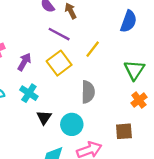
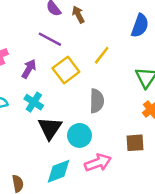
purple line: (59, 34) -> (50, 39), moved
black triangle: (44, 117) -> (50, 128), size x1.5

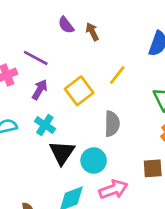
purple line: (50, 39) -> (36, 58), moved

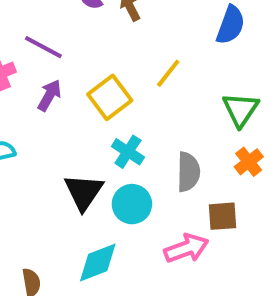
gray semicircle: (112, 124) -> (188, 172), moved
cyan cross: (45, 125) -> (128, 152), moved
pink arrow: (113, 189) -> (186, 248), moved

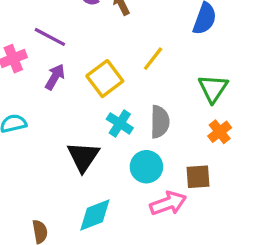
gray semicircle: (188, 172) -> (160, 122), moved
cyan circle: (132, 204) -> (146, 167), moved

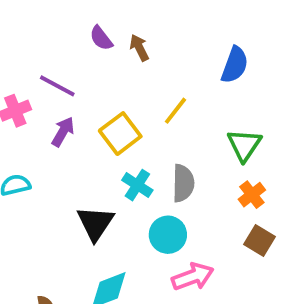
brown square: (198, 177) -> (259, 240), moved, turned 35

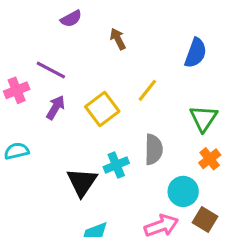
purple semicircle: (101, 38) -> (71, 19), moved, turned -80
cyan cross: (137, 185) -> (116, 165), moved, turned 35
cyan circle: (168, 235) -> (183, 191), moved
brown square: (259, 240) -> (205, 219), moved

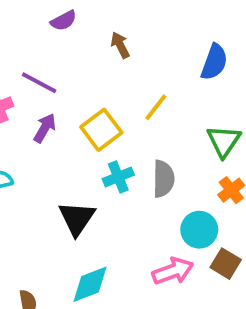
cyan cross: (116, 165) -> (118, 177), moved

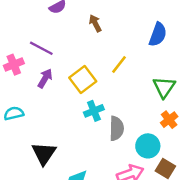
gray semicircle: (163, 179) -> (116, 128), moved
black triangle: (77, 218) -> (44, 153), moved

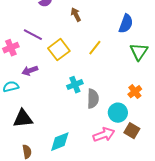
purple arrow: (45, 78) -> (30, 71), moved, turned -140
yellow square: (83, 80) -> (59, 50), moved
green triangle: (164, 87) -> (139, 52), moved
black triangle: (44, 153) -> (23, 119), moved, turned 50

